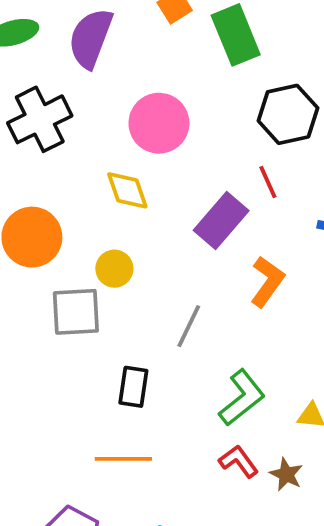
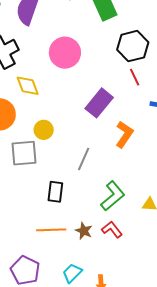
red line: (268, 182) -> (135, 77), moved
yellow diamond: (127, 190) -> (28, 86), moved
brown star: (286, 474) -> (84, 231), moved

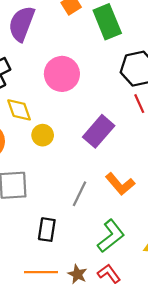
yellow circle: (44, 130) -> (43, 135), moved
orange L-shape: (124, 134) -> (120, 184), moved, turned 104

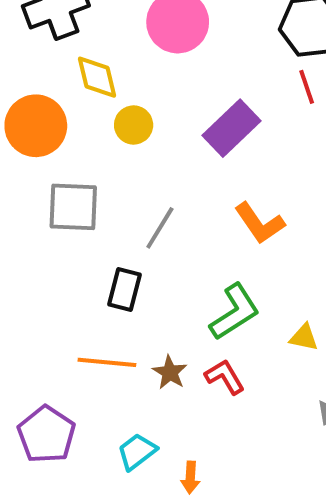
gray line: (80, 194) -> (160, 228), moved

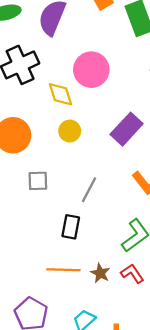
yellow diamond: (97, 77) -> (61, 94), moved
gray square: (73, 207) -> (38, 181), size x0.7

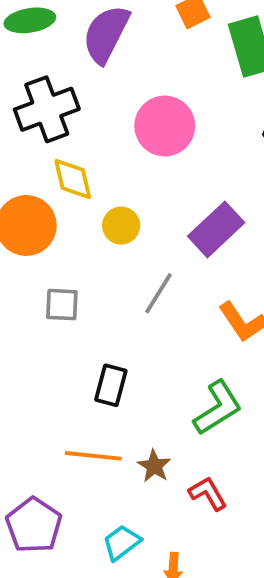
yellow diamond: (61, 94) -> (73, 179), moved
gray line: (89, 190) -> (159, 293), moved
red L-shape: (132, 274) -> (208, 493), moved

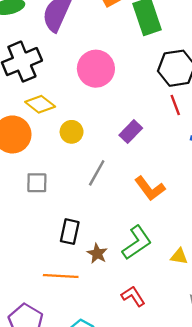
yellow diamond: (73, 179) -> (40, 104), turned -36
purple rectangle: (216, 229) -> (131, 132), size x0.7
brown star: (154, 466) -> (97, 253), moved

